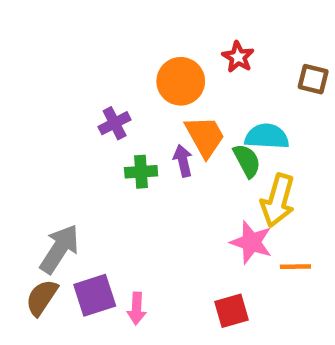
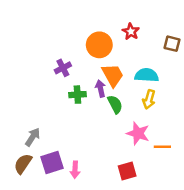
green semicircle: (247, 161) -> (115, 104), moved
yellow arrow: (278, 200) -> (149, 99), moved, size x0.7
gray arrow: (59, 249) -> (33, 137), size x0.7

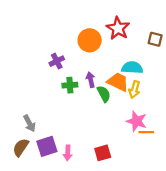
red star: (131, 32) -> (118, 28), size x1.5
orange trapezoid: (113, 75) -> (118, 82), moved, turned -35
pink star: (138, 133) -> (137, 121), moved
gray arrow: (33, 137) -> (29, 123), turned 119
red square: (127, 171) -> (103, 153), moved

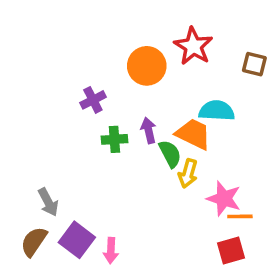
yellow arrow: (134, 89) -> (188, 173), moved
purple square: (47, 146) -> (77, 240), turned -35
red square: (103, 153) -> (231, 251), moved

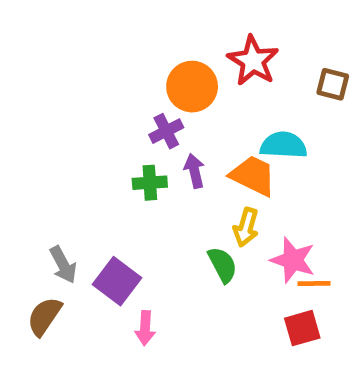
purple cross: (93, 100) -> (166, 131), moved
green semicircle: (170, 154) -> (223, 265), moved
purple square: (77, 240) -> (117, 281), moved

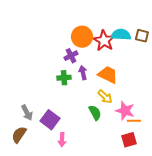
red star: (253, 61) -> (104, 41), moved
cyan semicircle: (283, 145) -> (121, 35), moved
yellow arrow: (246, 227) -> (105, 97), turned -63

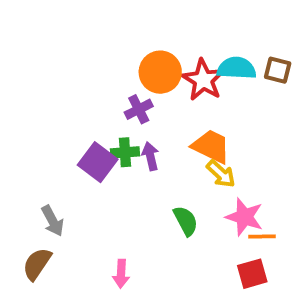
purple arrow: (83, 73) -> (150, 156), moved
yellow arrow: (105, 97) -> (221, 174), moved
purple square: (50, 120) -> (98, 162), moved

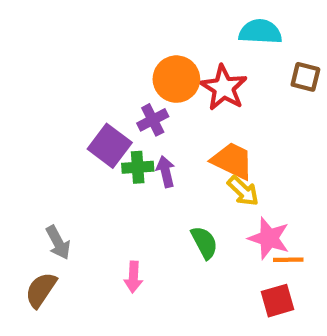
cyan semicircle: (237, 68) -> (260, 32), moved
purple square: (98, 162) -> (110, 146), moved
pink arrow: (121, 274) -> (133, 277), moved

